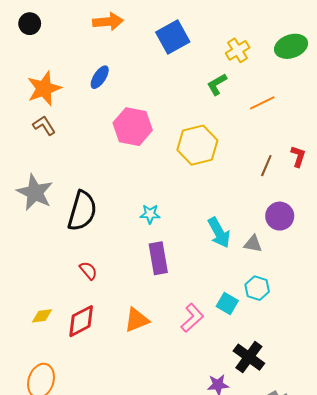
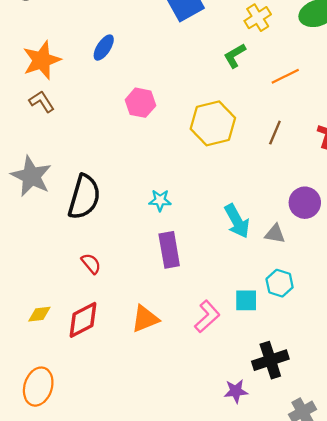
pink hexagon: (133, 127) -> (140, 103), size x0.7
brown line: (266, 166) -> (275, 133), moved
cyan square: (227, 304) -> (246, 300), turned -30
black cross: (249, 357) -> (270, 360), turned 36

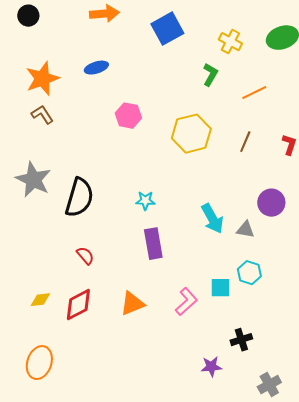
yellow cross: (258, 18) -> (230, 42), turned -30
blue ellipse: (104, 48) -> (96, 68), turned 40
green L-shape: (235, 56) -> (210, 75), turned 150
black cross: (270, 360) -> (241, 340), size x0.7

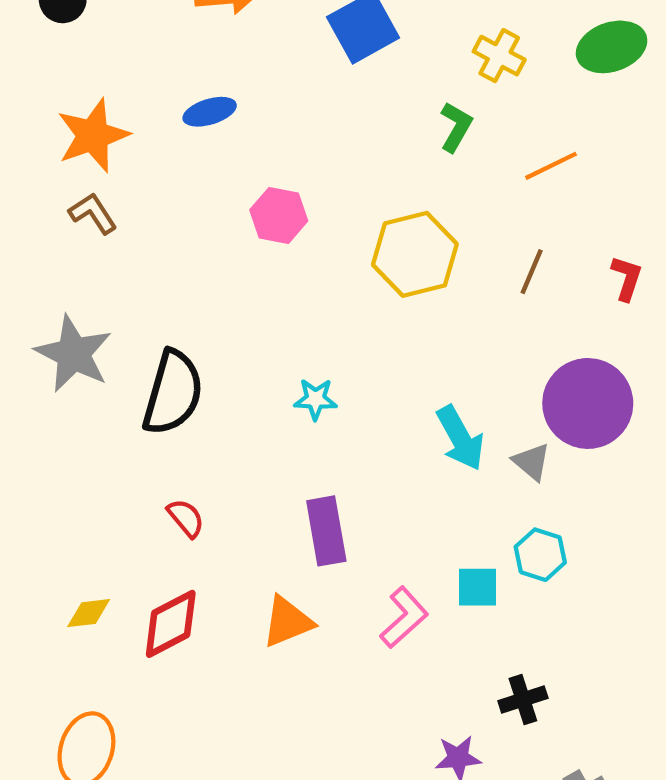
purple circle: (271, 203) -> (588, 403), size x1.5
gray triangle: (245, 230) -> (532, 462), turned 30
purple rectangle: (153, 244) -> (326, 531), moved

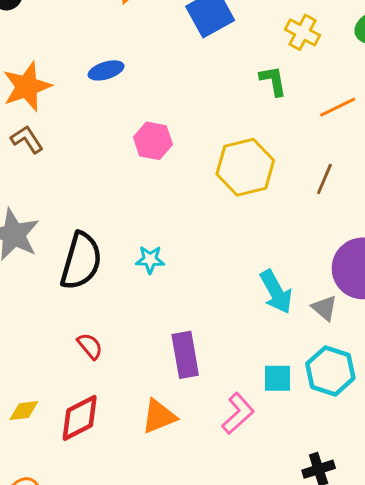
green L-shape: (456, 127) -> (273, 81), turned -40
cyan star: (315, 399) -> (150, 260), moved
cyan hexagon: (540, 555) -> (330, 371), size x1.4
cyan square: (478, 587) -> (278, 378), moved

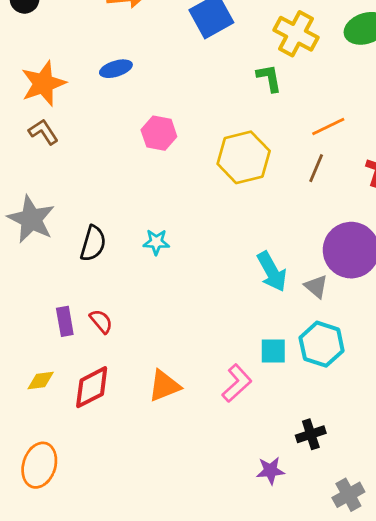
yellow cross: (302, 32) -> (296, 34), size x1.4
orange line: (338, 107) -> (328, 126), moved
black semicircle: (81, 261) -> (93, 243), size x0.7
purple rectangle: (185, 355) -> (65, 321), moved, size x0.7

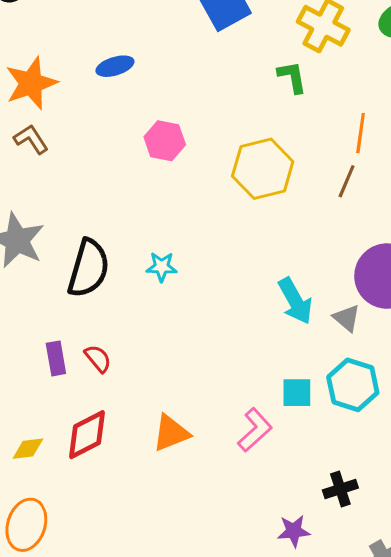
orange line: (328, 126) -> (361, 133), turned -56
black semicircle: (93, 243) -> (89, 268), size x1.4
yellow diamond: (41, 380) -> (28, 449), moved

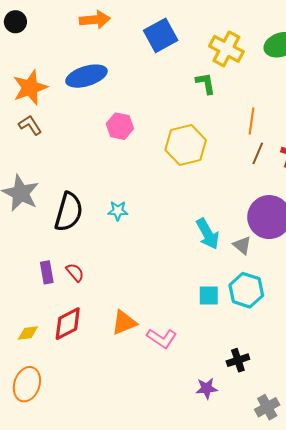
blue ellipse: (115, 66) -> (86, 76), size x1.6
brown line: (347, 181) -> (258, 153), moved
pink L-shape: (255, 430) -> (162, 338), moved, turned 76

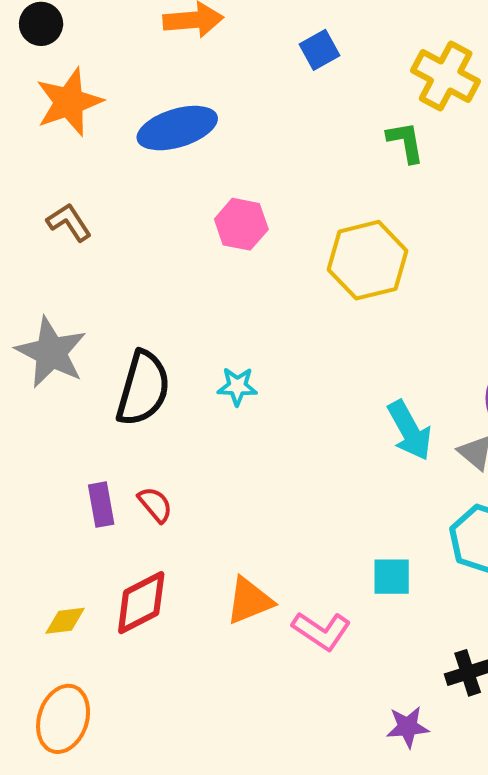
blue square: (161, 35) -> (319, 50), size x0.6
orange star: (30, 88) -> (69, 102), moved
cyan square: (209, 295) -> (392, 577), moved

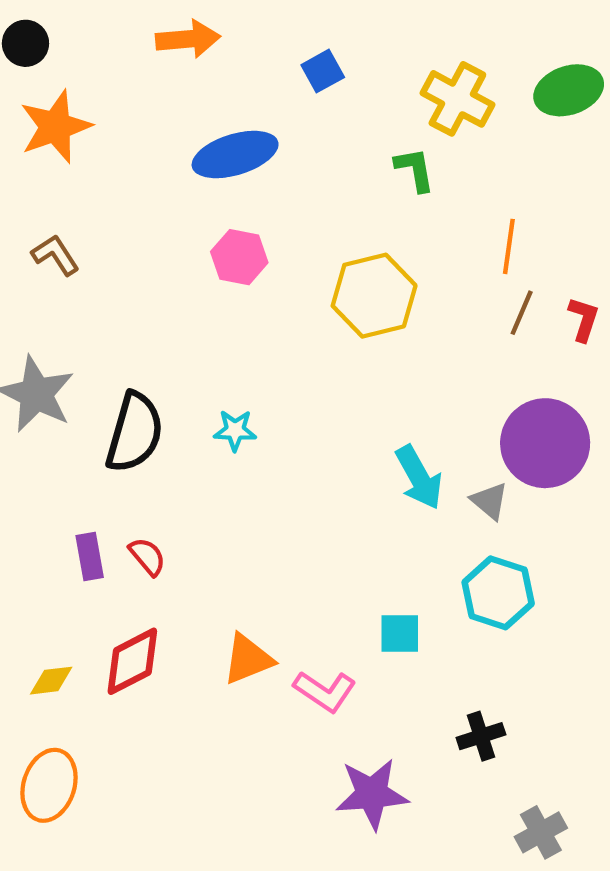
blue ellipse: (177, 128) -> (235, 154), moved
purple star: (408, 727) -> (372, 794), moved, size x1.6

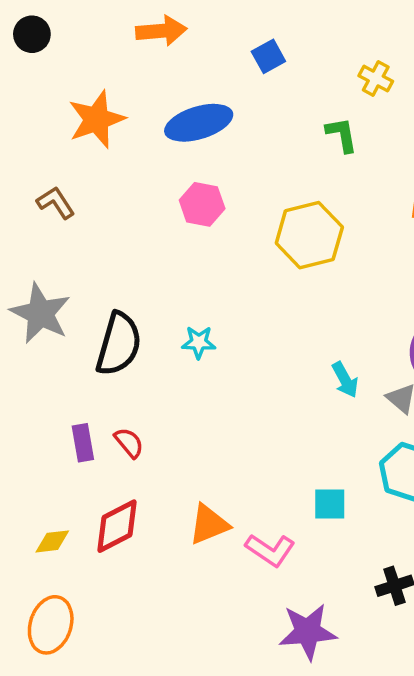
yellow cross: (457, 99) -> (376, 78), size x0.6
orange star: (55, 127) -> (97, 119), moved
cyan arrow: (419, 477) -> (345, 380), size x0.7

